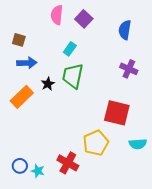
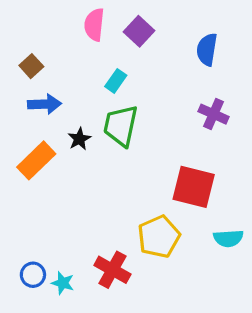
brown square: (19, 40) -> (31, 66), turned 32

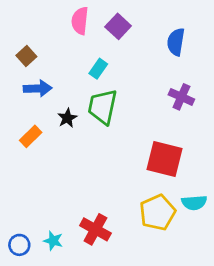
orange rectangle: (36, 160) -> (31, 136), size x0.7
yellow pentagon: (159, 237) -> (157, 212), moved
blue circle: (33, 275) -> (19, 245), moved

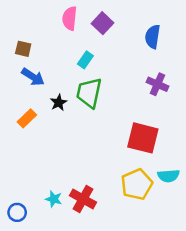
brown square: (26, 56) -> (23, 49), turned -35
blue arrow: (38, 88) -> (33, 77), turned 35
cyan star: (53, 241) -> (54, 199), moved

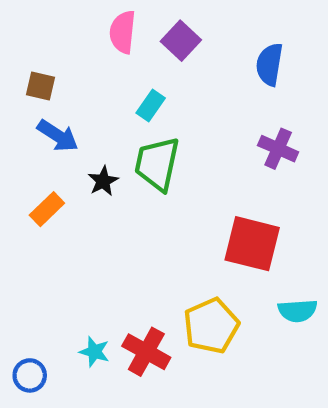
yellow pentagon: (137, 184) -> (211, 326), moved

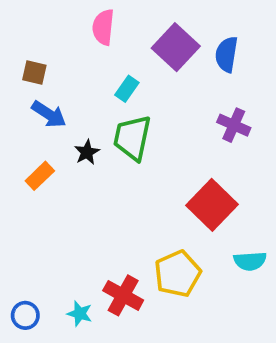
purple square: (181, 41) -> (176, 47), moved, size x1.4
red square: (252, 244) -> (212, 205), turned 30
cyan star: (94, 352) -> (80, 314), moved

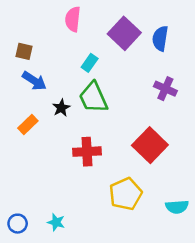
green trapezoid: (132, 138) -> (93, 98), turned -36
cyan semicircle: (250, 261) -> (177, 207), moved
red cross: (123, 295) -> (87, 152), moved, turned -32

